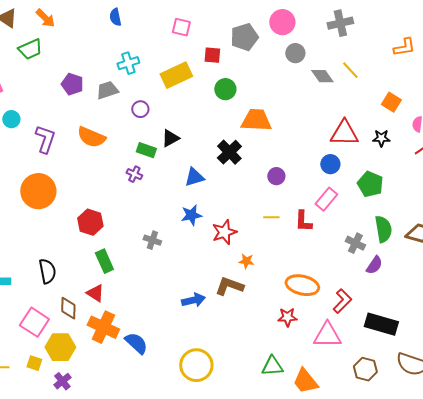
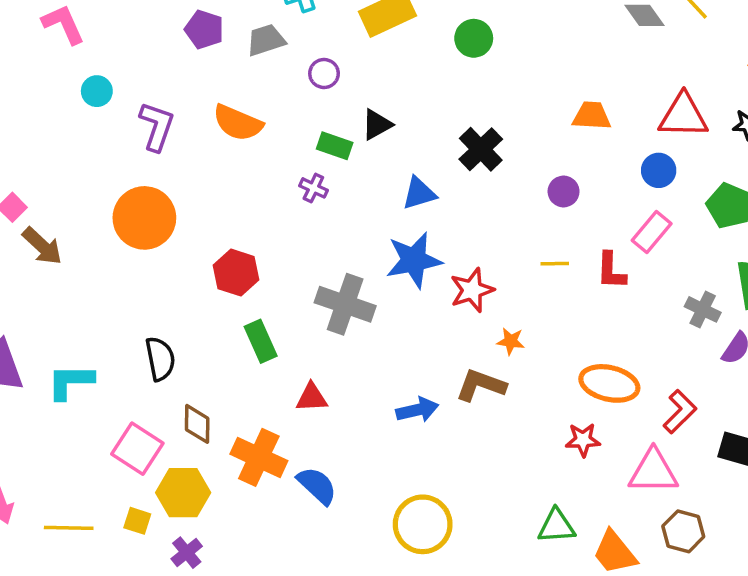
orange trapezoid: (256, 120) -> (592, 116), moved, size x0.7
blue star: (191, 215) -> (414, 260), size x1.5
gray cross: (152, 240) -> (345, 304), size x1.8
red triangle: (95, 293) -> (312, 398), moved, turned -36
brown hexagon: (365, 369) -> (683, 531), moved

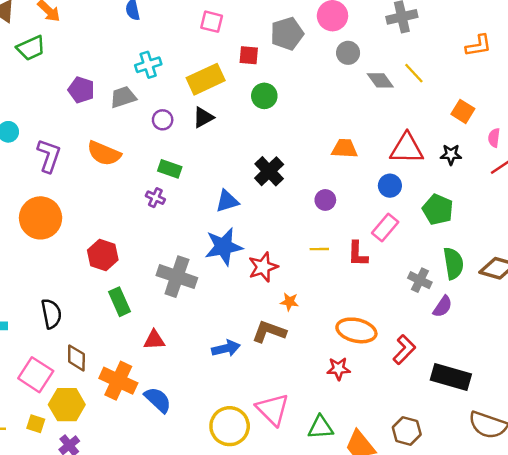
black triangle: (377, 125) -> (203, 117), moved
pink triangle: (653, 472) -> (273, 409), moved, turned 45

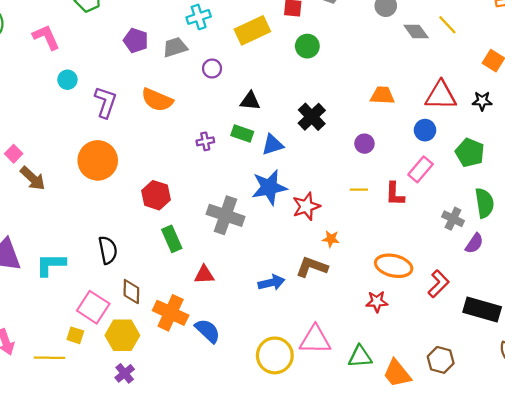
black triangle: (203, 117) -> (250, 101), moved, turned 35
green rectangle: (170, 169) -> (242, 134), moved
purple cross: (155, 198) -> (205, 141), turned -36
pink triangle: (273, 409) -> (315, 340), turned -44
yellow square: (36, 424) -> (75, 335), moved

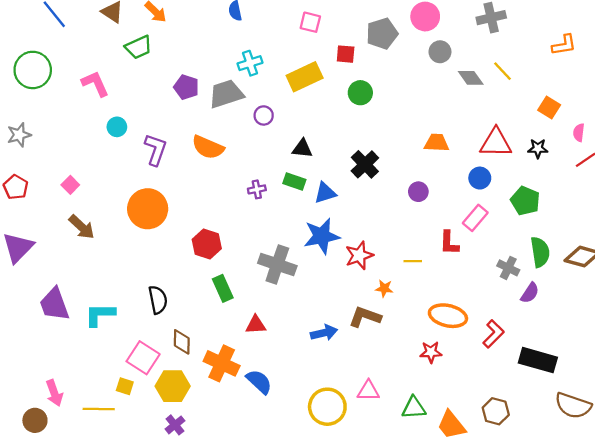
gray trapezoid: (175, 47) -> (226, 94), size x1.4
pink square: (14, 154) -> (70, 185), moved
yellow line: (359, 190) -> (413, 261), moved
pink triangle: (315, 340) -> (368, 391), size x0.7

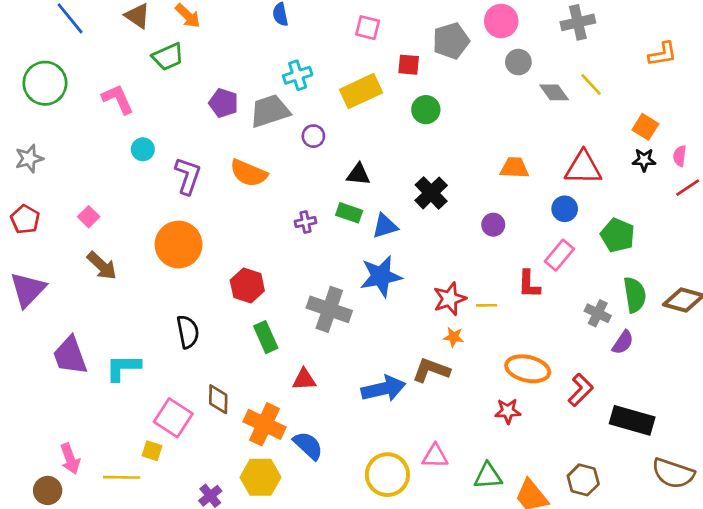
black star: (538, 148) -> (644, 160), moved
red star: (359, 255) -> (450, 299), moved
black semicircle: (158, 300) -> (188, 332), moved
blue arrow: (324, 333) -> (384, 389), size x1.4
yellow hexagon: (173, 386) -> (261, 477), moved

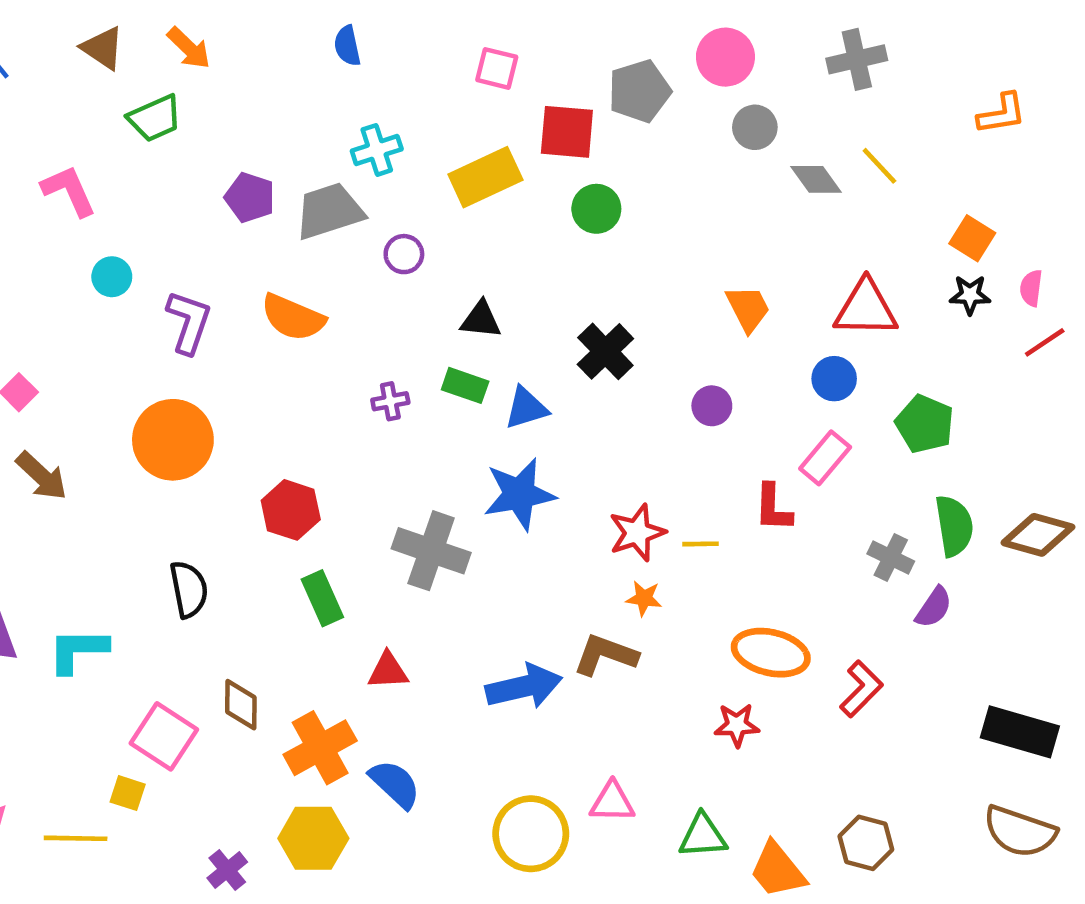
red square: (409, 65) -> (567, 132), size x1.5
orange trapezoid: (514, 168) -> (748, 308), turned 60
black rectangle: (632, 420) -> (1020, 732), moved
orange cross: (264, 424) -> (320, 748), turned 36

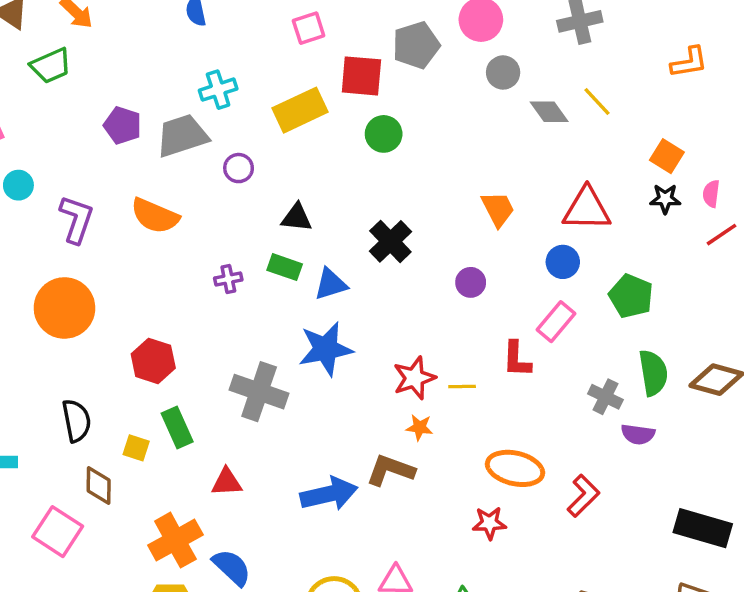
pink square: (497, 68) -> (309, 28), turned -32
purple semicircle: (934, 607) -> (638, 434), turned 64
brown diamond: (241, 705) -> (99, 485), moved
yellow square: (128, 793) -> (136, 448), moved

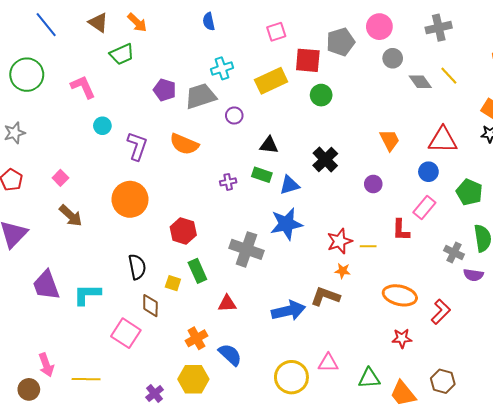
red star: (489, 523) -> (402, 338), moved
orange cross: (175, 540) -> (196, 338), size x0.7

